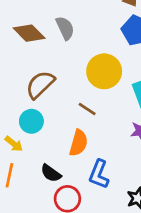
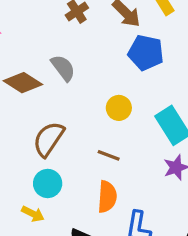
yellow circle: (104, 71) -> (119, 108), size x0.6

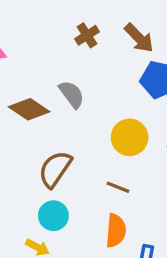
yellow circle: (119, 108) -> (130, 137), size x1.4

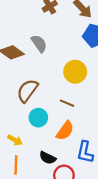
cyan circle: (53, 216) -> (38, 118), moved
orange semicircle: (116, 231) -> (65, 131), turned 30

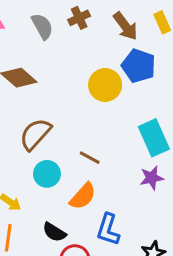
gray semicircle: (39, 44) -> (42, 26), moved
yellow circle: (75, 72) -> (105, 85), moved

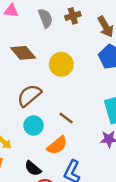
yellow circle: (105, 85) -> (61, 64), moved

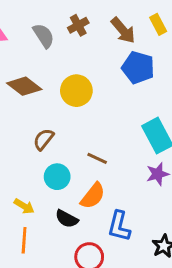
brown semicircle: (29, 96) -> (44, 139), size x0.7
black semicircle: (33, 168) -> (67, 219), moved

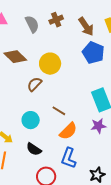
brown semicircle: (44, 139) -> (35, 84), moved
orange semicircle: (93, 196) -> (68, 131), moved

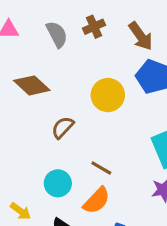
yellow circle: (50, 64) -> (108, 95), moved
orange semicircle: (68, 131) -> (97, 201), moved

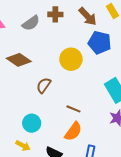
brown cross: (94, 27) -> (55, 14), turned 32
gray semicircle: (57, 34) -> (31, 23), turned 90
cyan circle: (58, 183) -> (32, 123), moved

